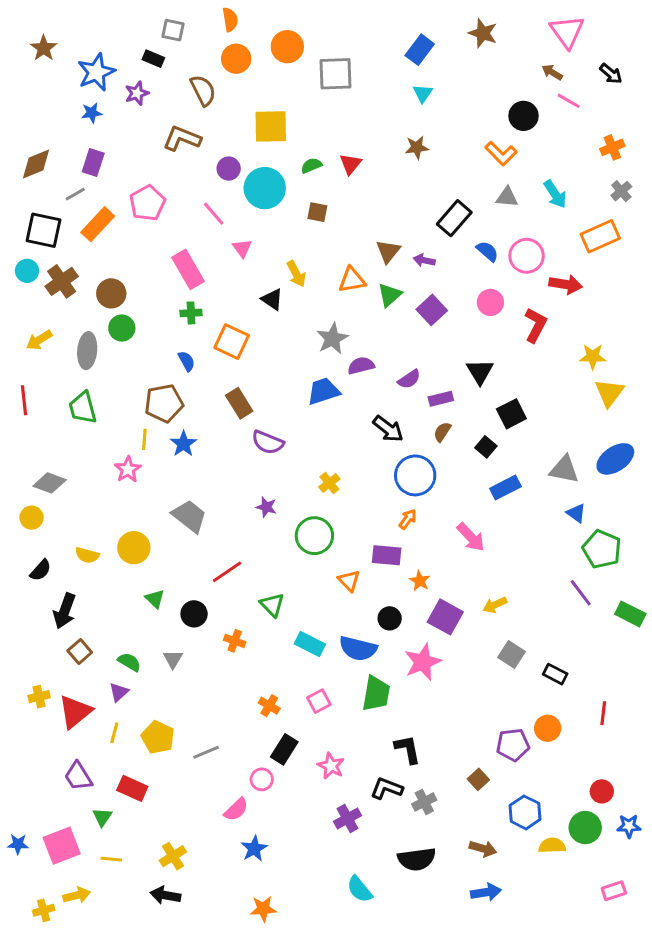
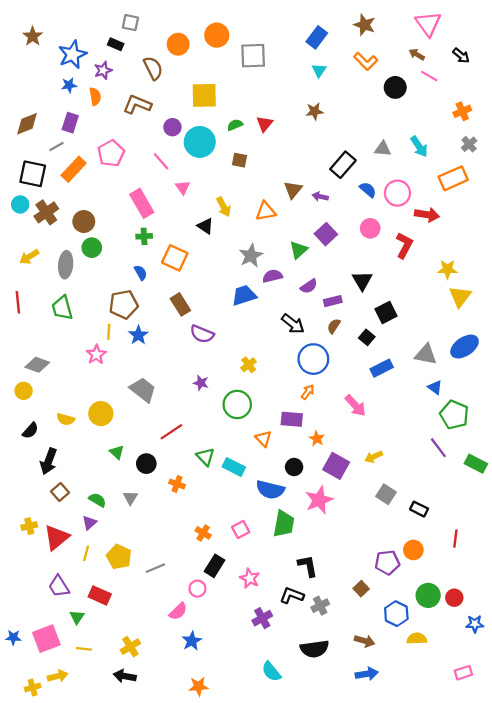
orange semicircle: (230, 20) -> (95, 96), moved
orange L-shape: (501, 153) -> (366, 61), moved
green triangle: (390, 295) -> (299, 250), moved
cyan rectangle: (310, 644) -> (234, 467), moved
green circle: (585, 828) -> (428, 595), moved

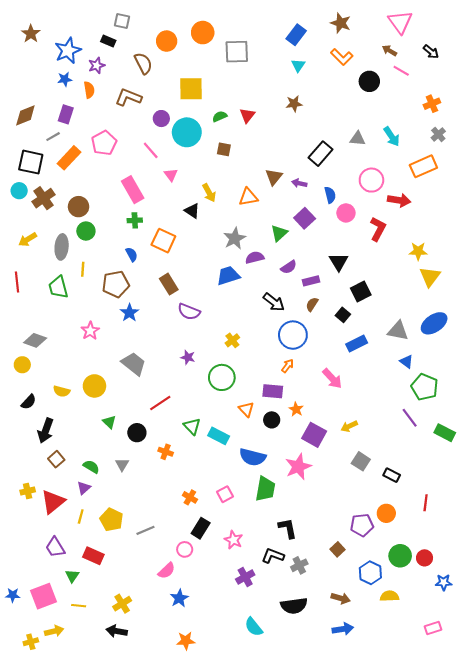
blue semicircle: (368, 190) -> (330, 195), moved, turned 35
yellow line: (109, 332) -> (83, 269), moved
black circle: (294, 467) -> (272, 420), moved

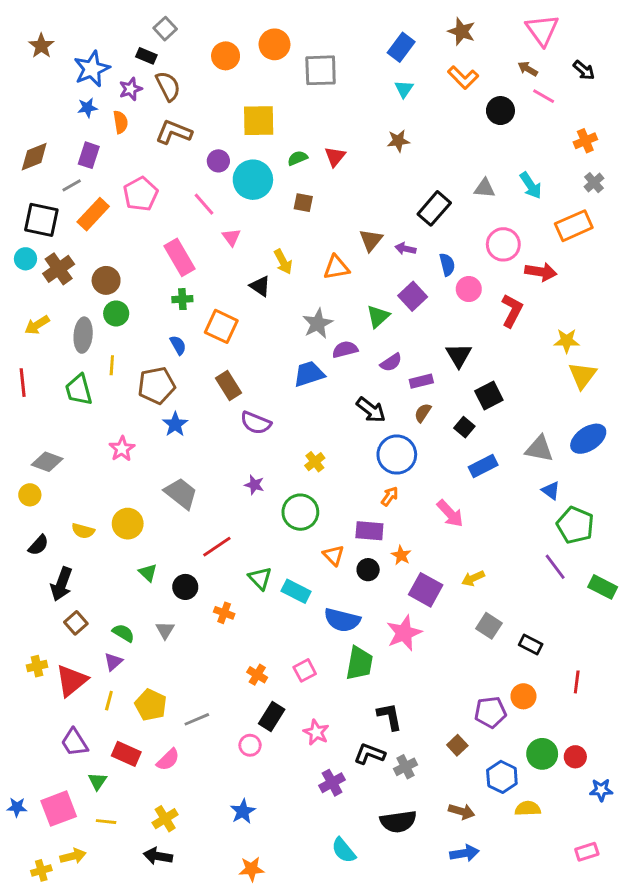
gray square: (122, 21) -> (165, 29), turned 35
brown semicircle: (143, 63) -> (168, 86), moved
pink semicircle: (167, 571) -> (168, 760), moved

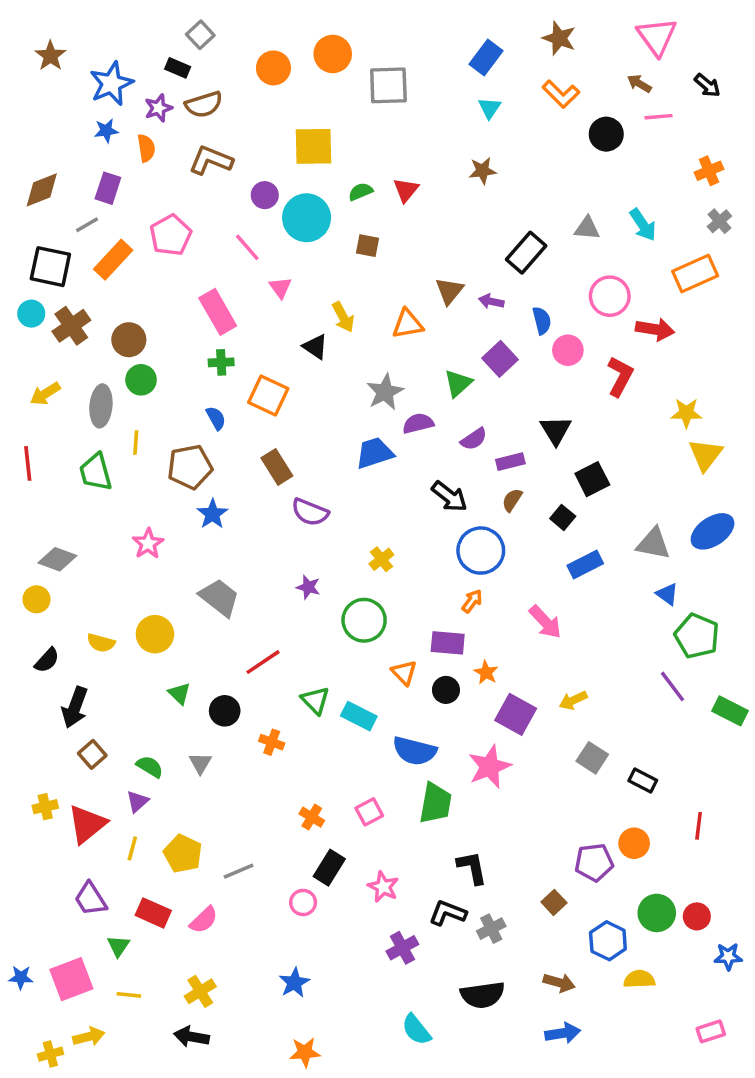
brown semicircle: (168, 86) -> (204, 105), turned 100
pink line: (544, 96) -> (658, 117), turned -35

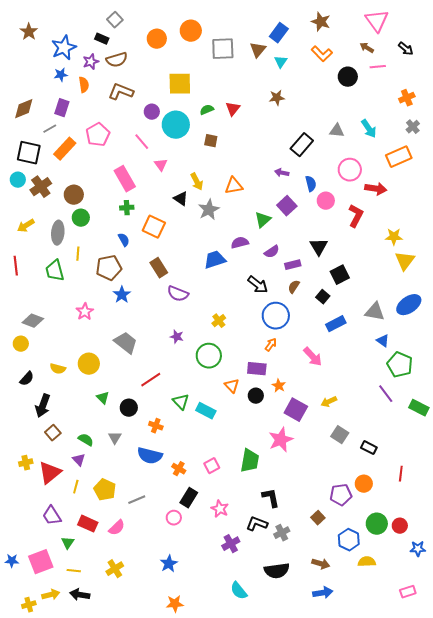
brown triangle: (449, 291) -> (258, 50), moved
gray star: (385, 392) -> (209, 210), moved
blue semicircle: (415, 751) -> (150, 456), moved
purple triangle: (138, 801) -> (79, 460), turned -32
black arrow: (192, 1037) -> (80, 595), moved

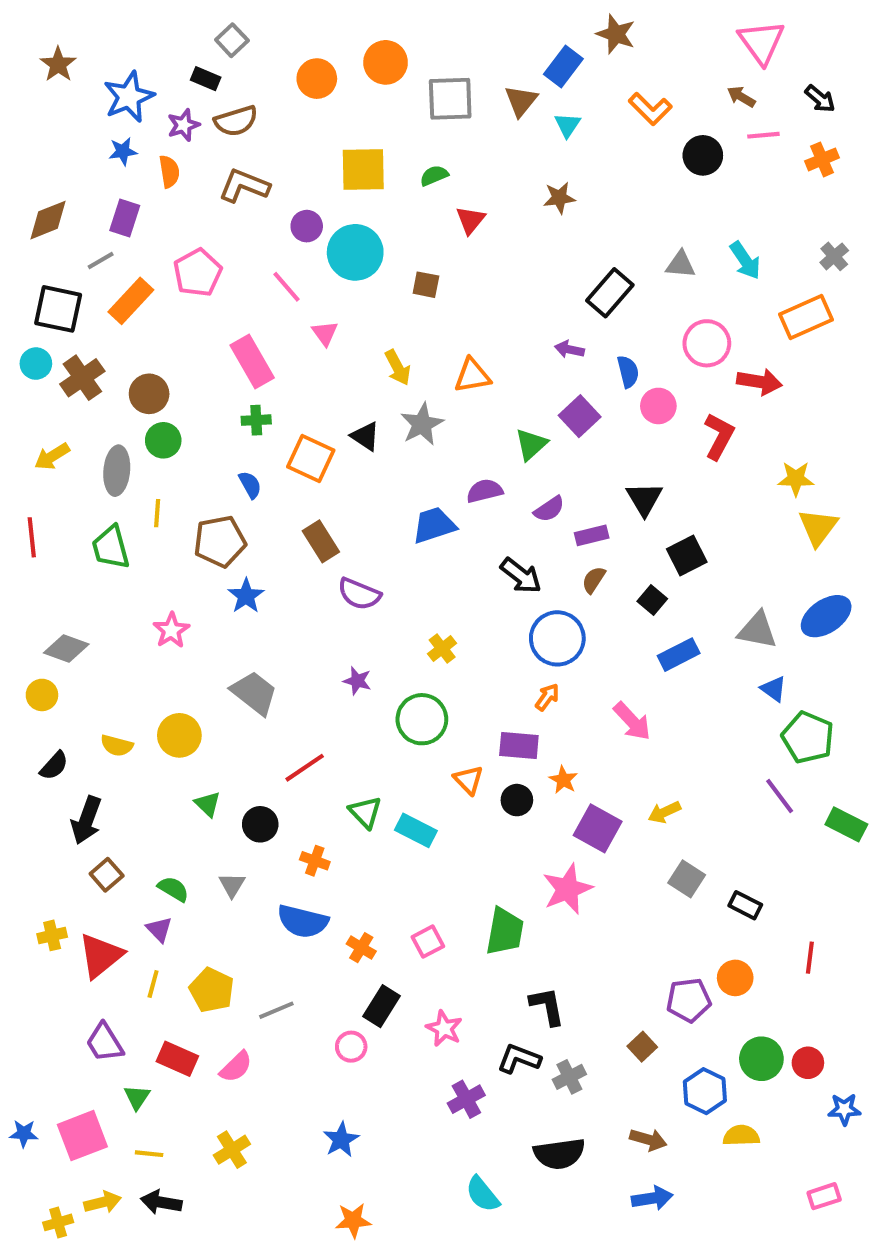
brown star: (321, 22) -> (616, 34), moved
orange cross: (407, 98) -> (822, 159), moved
green semicircle: (207, 110) -> (434, 176), moved
black triangle: (181, 199) -> (365, 436), moved

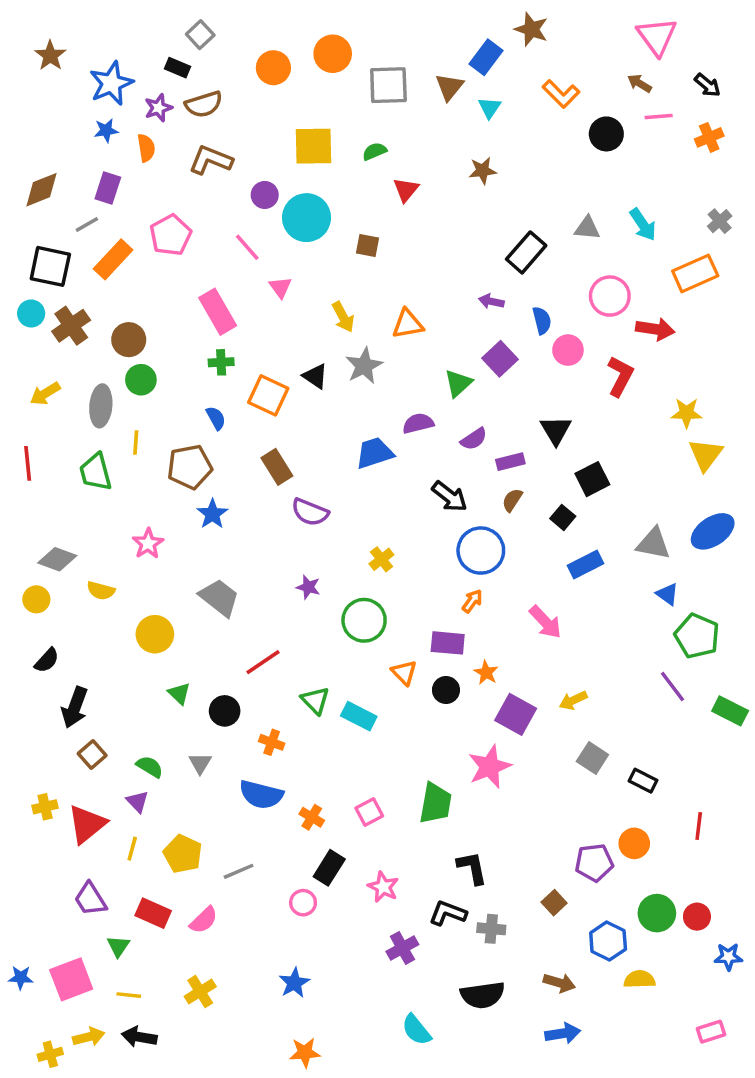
yellow semicircle: (117, 745) -> (101, 591), moved
gray cross: (569, 1077) -> (491, 929), turned 32

